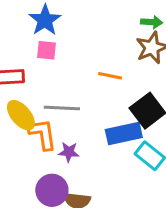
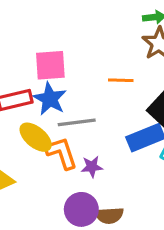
blue star: (45, 20) -> (50, 99), moved
pink square: (47, 50) -> (50, 65), size x1.5

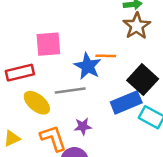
blue star: (50, 99) -> (88, 66), moved
orange L-shape: (61, 153) -> (53, 138), moved

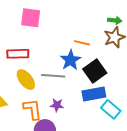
pink square: (48, 44) -> (31, 18), moved
orange line: (106, 56) -> (82, 43), moved
black square: (143, 80) -> (95, 71), moved

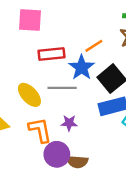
orange line: (82, 43) -> (94, 46), turned -42
red rectangle: (18, 54) -> (51, 54), moved

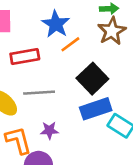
blue star: (82, 67) -> (56, 24), moved

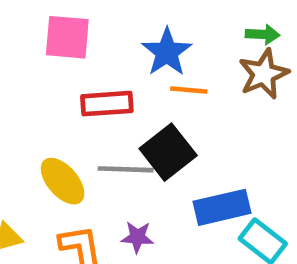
orange line: (70, 44) -> (189, 90), turned 36
black square: (92, 79) -> (168, 152), moved

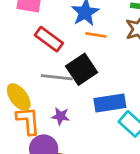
red rectangle: (107, 104) -> (49, 39), turned 36
yellow ellipse: (63, 181) -> (19, 97), moved

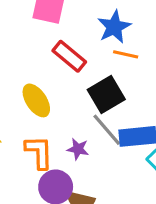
gray line: (57, 77) -> (107, 130), moved, turned 40
yellow ellipse: (19, 97) -> (36, 100), moved

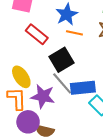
yellow ellipse: (36, 100) -> (21, 77), moved
purple star: (78, 149) -> (43, 96), size x1.6

